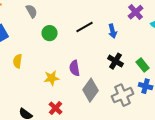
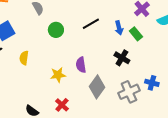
green rectangle: (143, 65) -> (136, 34), moved

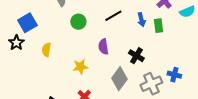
green rectangle: (136, 34) -> (158, 26), turned 32
black cross: (122, 58) -> (136, 56), moved
purple semicircle: (81, 65) -> (103, 47), moved

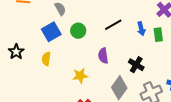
blue square: (27, 23) -> (51, 32), moved

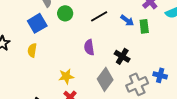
blue arrow: (141, 29) -> (127, 20), turned -40
green circle: (78, 31) -> (65, 13), moved
yellow star: (80, 76) -> (66, 76), moved

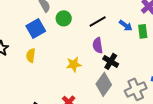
purple semicircle: (89, 47) -> (98, 45), moved
black cross: (122, 56) -> (111, 61), moved
yellow star: (66, 76) -> (74, 64), moved

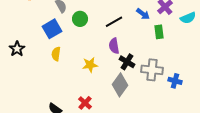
blue arrow: (126, 25) -> (143, 14), moved
yellow semicircle: (31, 55) -> (56, 54), moved
gray cross: (136, 89) -> (152, 70), moved, turned 30

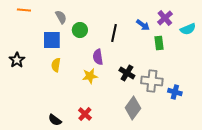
black line: (114, 22) -> (114, 33), turned -48
blue square: (52, 29) -> (52, 40), turned 30
purple semicircle: (114, 46) -> (98, 57), moved
gray diamond: (120, 85) -> (133, 108), moved

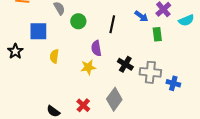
blue square: (52, 40) -> (38, 31), moved
gray diamond: (133, 108) -> (114, 99), moved

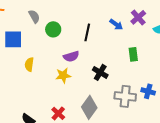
green rectangle: (157, 34) -> (133, 54), moved
purple semicircle: (96, 48) -> (71, 56), turned -98
gray cross: (150, 72) -> (125, 96), moved

